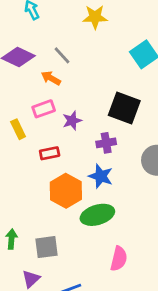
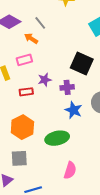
purple star: (72, 121) -> (45, 80), moved
blue star: (101, 176) -> (73, 110), moved
orange hexagon: (66, 191) -> (22, 127), moved

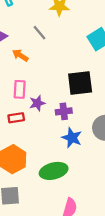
gray line: (40, 23) -> (39, 33), moved
pink rectangle: (24, 60) -> (20, 89), moved, turned -70
black square: (82, 63) -> (80, 83), turned -30

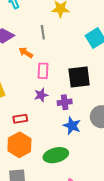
gray line: (39, 33) -> (43, 32), turned 32
pink rectangle: (20, 89) -> (43, 71), moved
red rectangle: (16, 118) -> (20, 119), moved

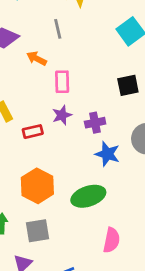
black square: (79, 77) -> (128, 85), moved, size x0.7
red rectangle: (20, 119) -> (33, 132), moved

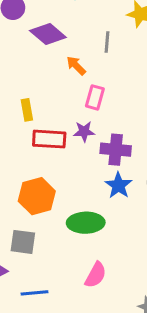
purple cross: (95, 123) -> (116, 150), size x1.4
red rectangle: (33, 132) -> (49, 139), size x1.5

